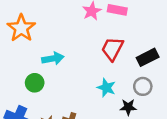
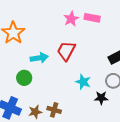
red trapezoid: (112, 49) -> (66, 51), moved

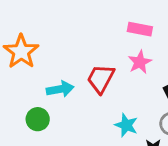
pink star: (71, 19) -> (140, 62), moved

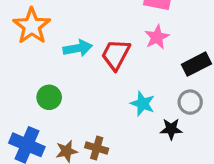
cyan arrow: (60, 89) -> (78, 48), moved

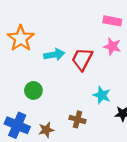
pink star: (157, 37) -> (112, 46), turned -30
brown cross: (97, 148) -> (77, 119), moved

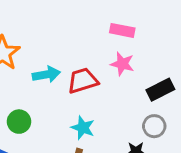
red trapezoid: (82, 59) -> (83, 81), turned 45
cyan star: (102, 95) -> (83, 128), moved

